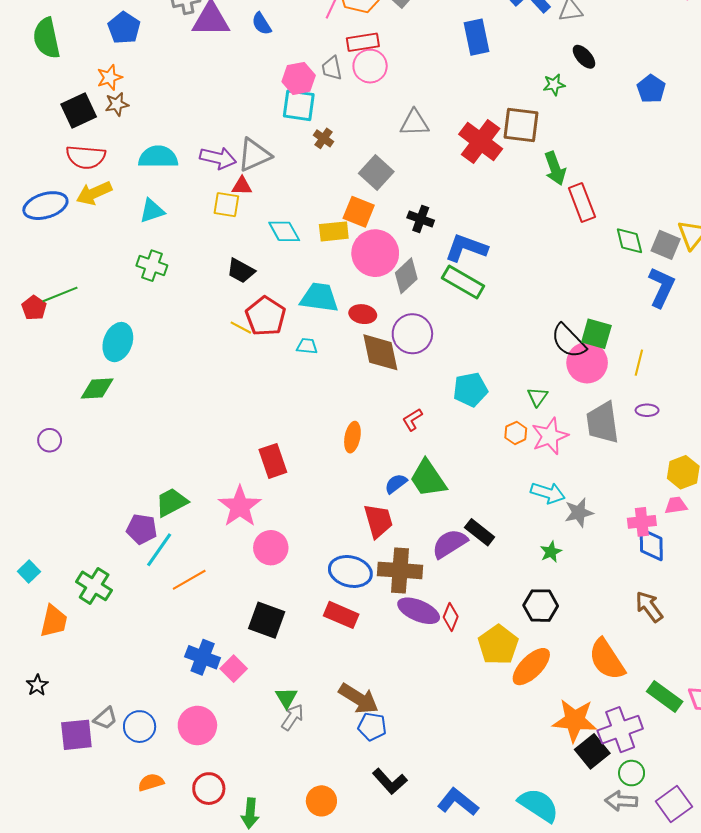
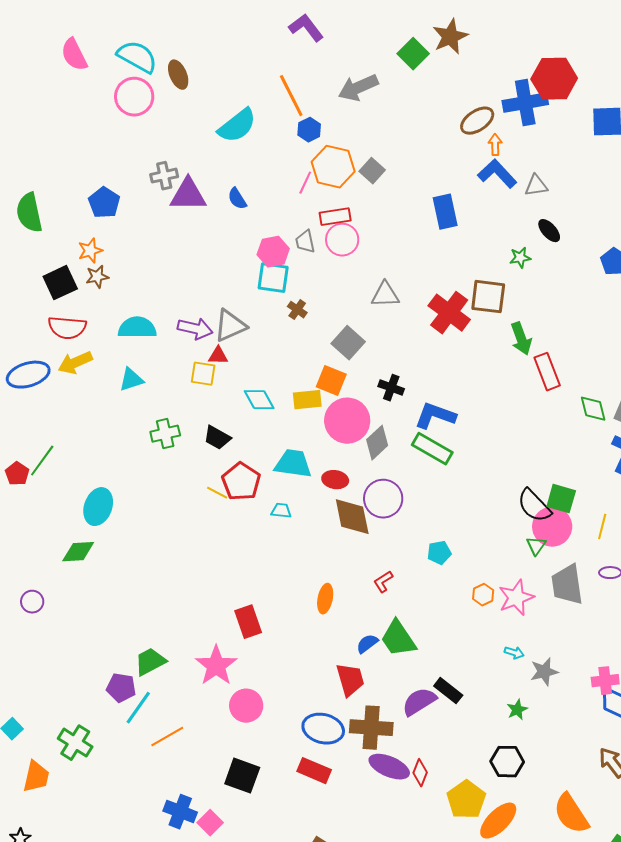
green cross: (152, 266) -> (165, 434), moved, turned -32
green line: (60, 294) -> (42, 461), turned -32
cyan pentagon: (470, 390) -> (439, 553), size x0.7
green triangle: (537, 397) -> (536, 546), moved
cyan arrow: (548, 493) -> (514, 653), size x0.6

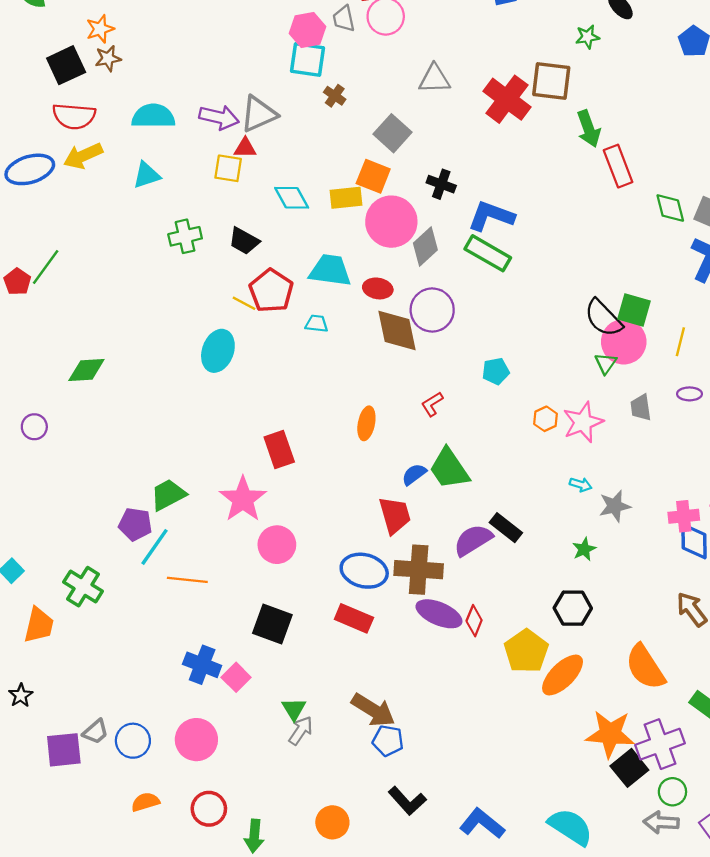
cyan ellipse: (98, 507) -> (218, 351), moved
gray trapezoid: (567, 585) -> (641, 407), size x0.6
orange line: (167, 737) -> (187, 580), turned 36

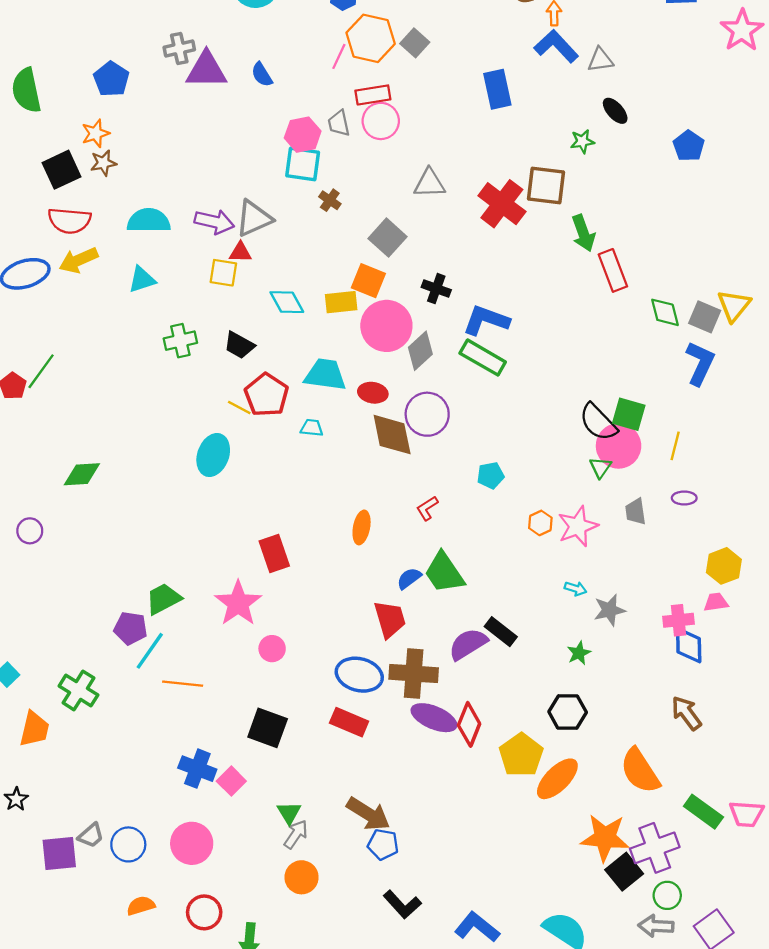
pink circle: (277, 545) -> (272, 649), size x0.7
red diamond: (474, 621) -> (469, 724), size x1.4
orange circle: (332, 822) -> (302, 877), moved

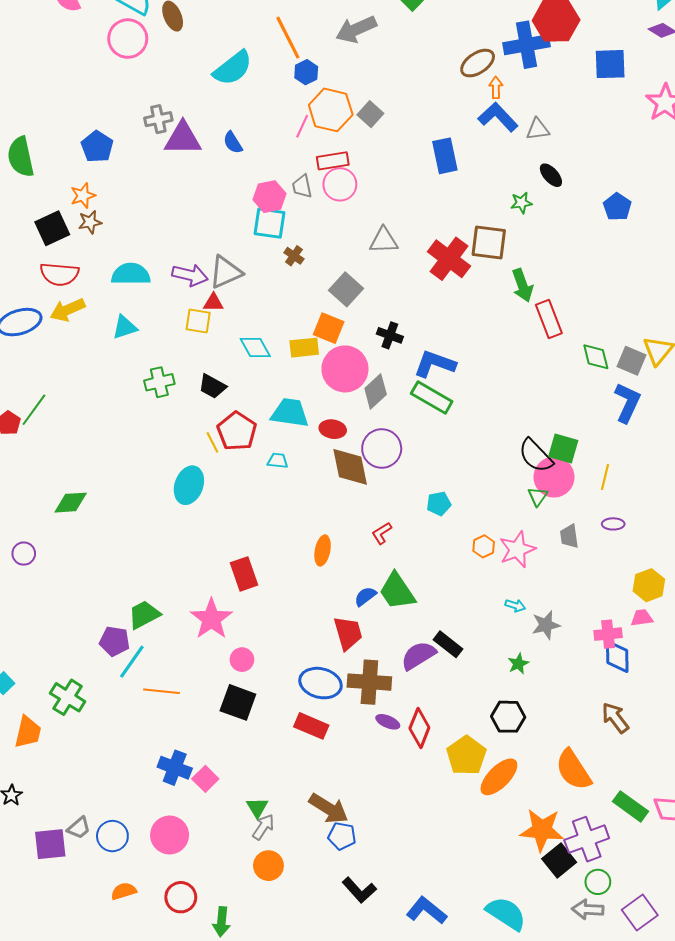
yellow line: (239, 407) -> (212, 442), turned 35
purple ellipse: (434, 718) -> (388, 722), size x0.6
black square: (268, 728) -> (238, 702), moved

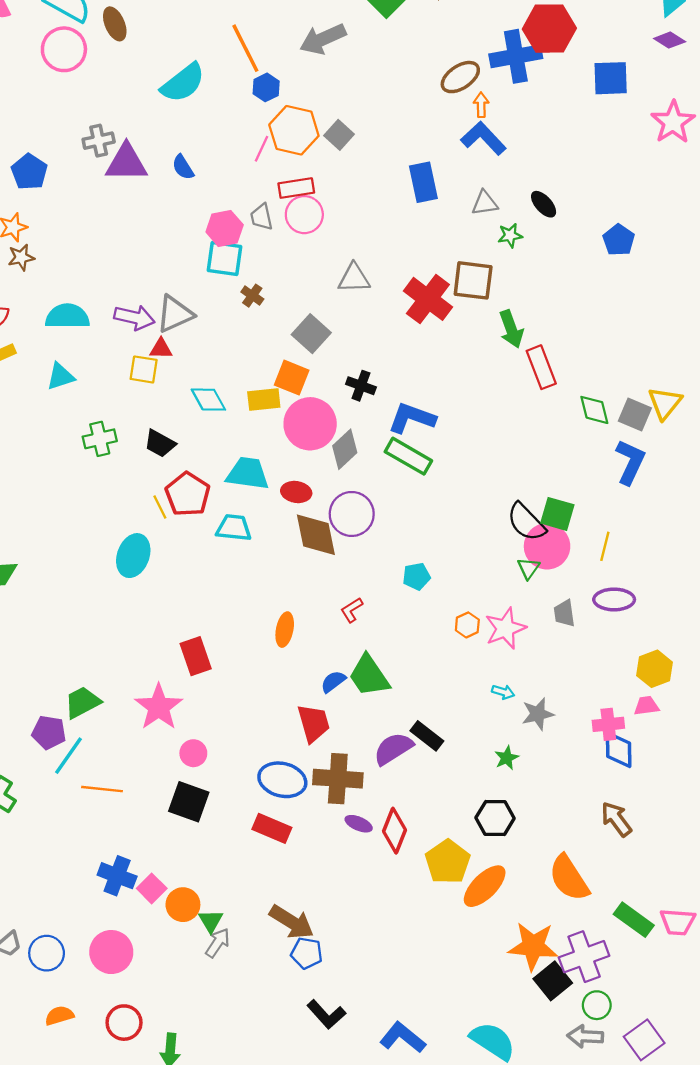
gray triangle: (538, 129) -> (485, 203), moved
cyan trapezoid: (278, 461) -> (234, 528), size x1.5
purple ellipse: (613, 524) -> (614, 599), size x1.6
orange circle: (268, 866) -> (183, 905), moved

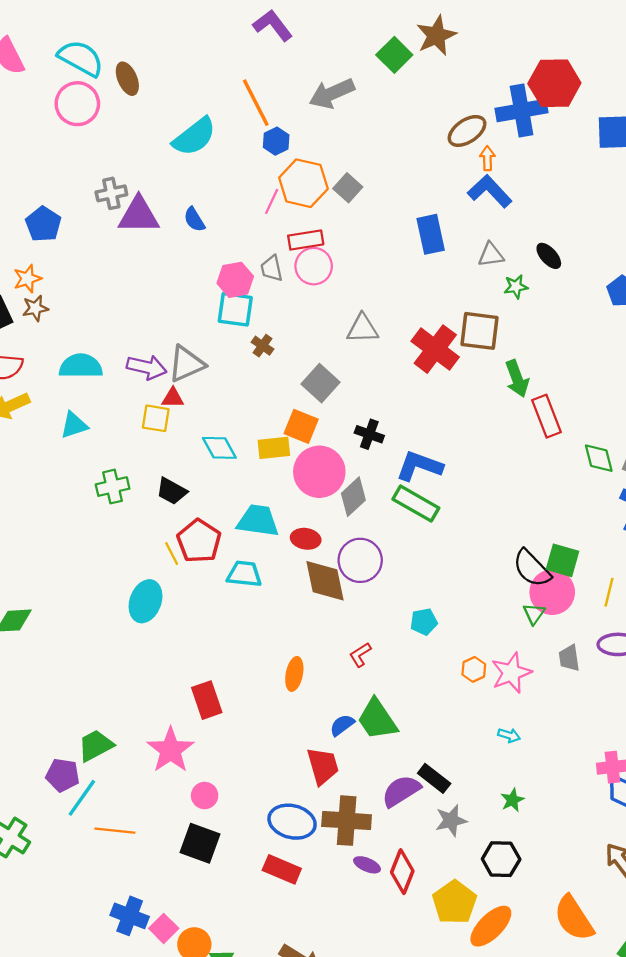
gray star: (538, 714) -> (451, 821), moved

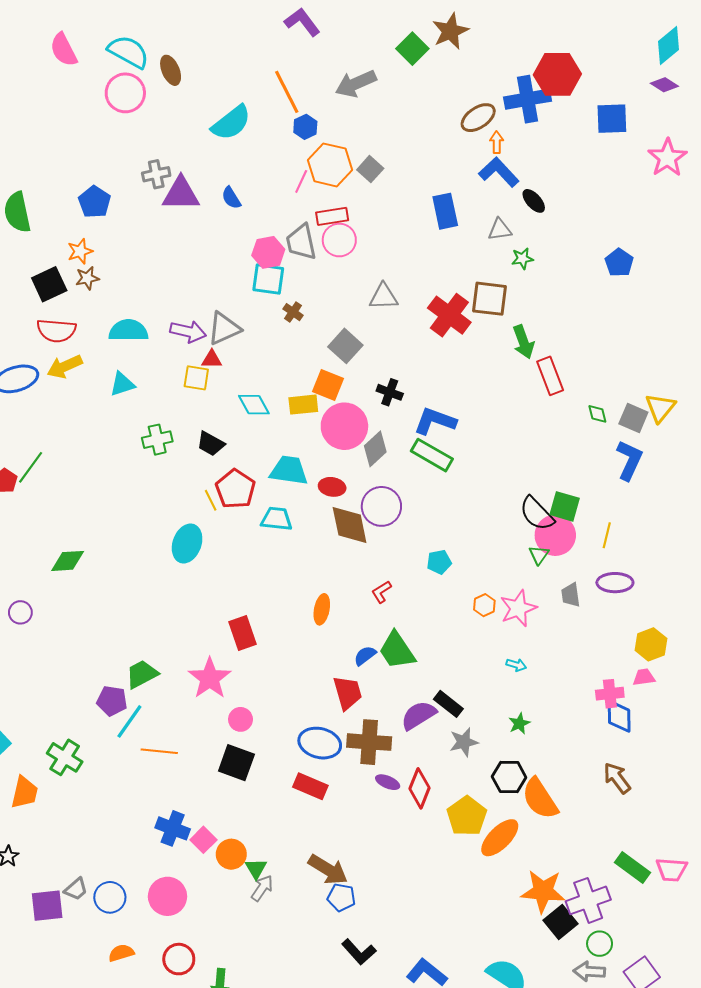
black ellipse: (549, 256) -> (534, 201), moved
gray trapezoid: (272, 268) -> (301, 242), size x1.5
green diamond: (599, 458) -> (597, 414), size x0.7
orange semicircle: (574, 918) -> (540, 799), moved

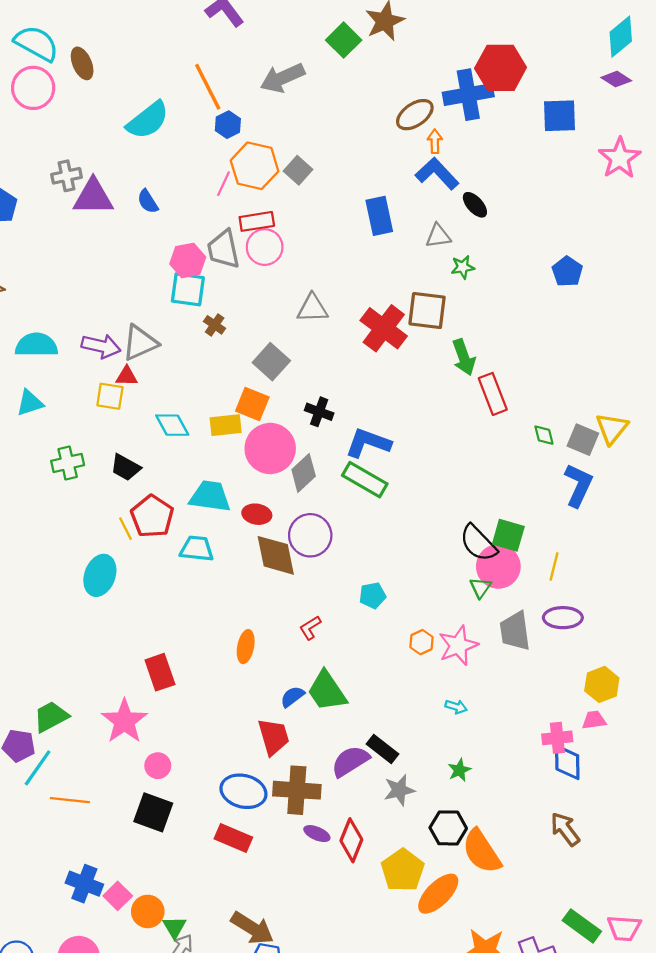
gray trapezoid: (571, 595) -> (515, 631), size x1.5

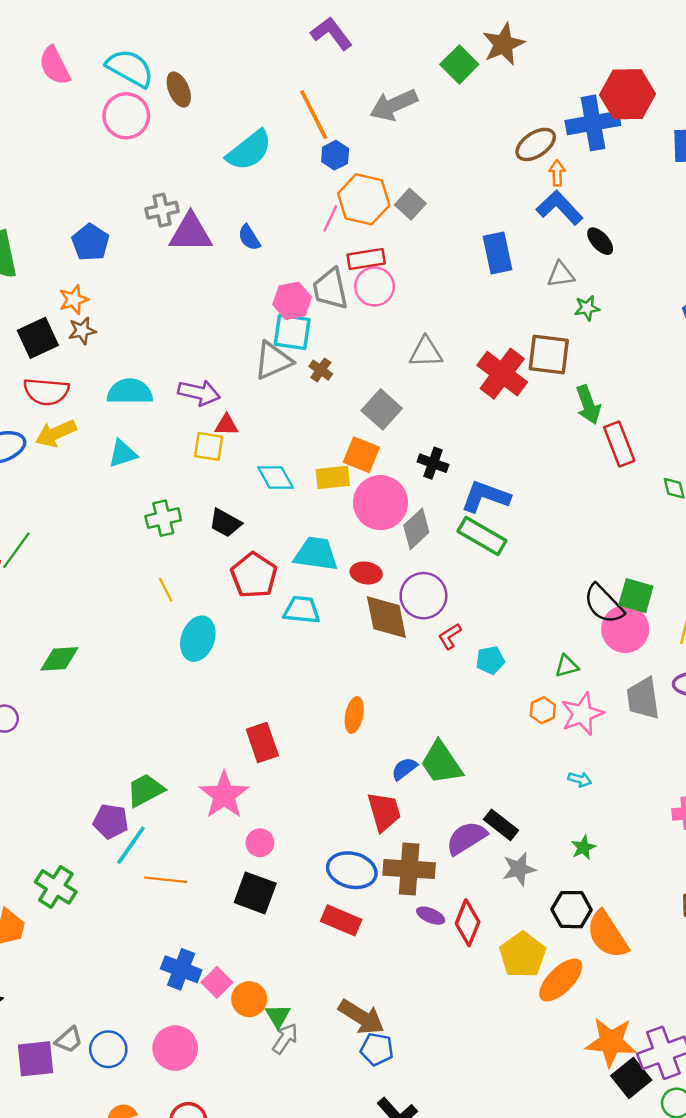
gray triangle: (140, 343) -> (273, 360), moved
yellow line: (125, 529) -> (166, 590), moved
green triangle: (481, 588) -> (567, 666), moved, turned 40
red L-shape: (310, 628) -> (450, 636), moved

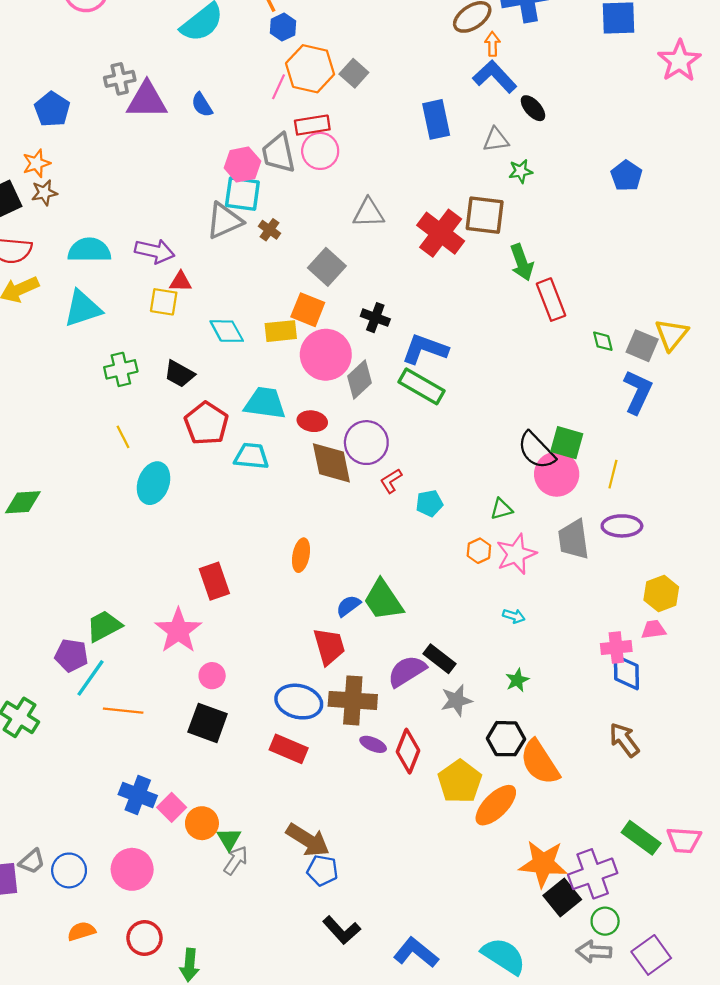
cyan triangle: (123, 454) -> (83, 309), size x1.4

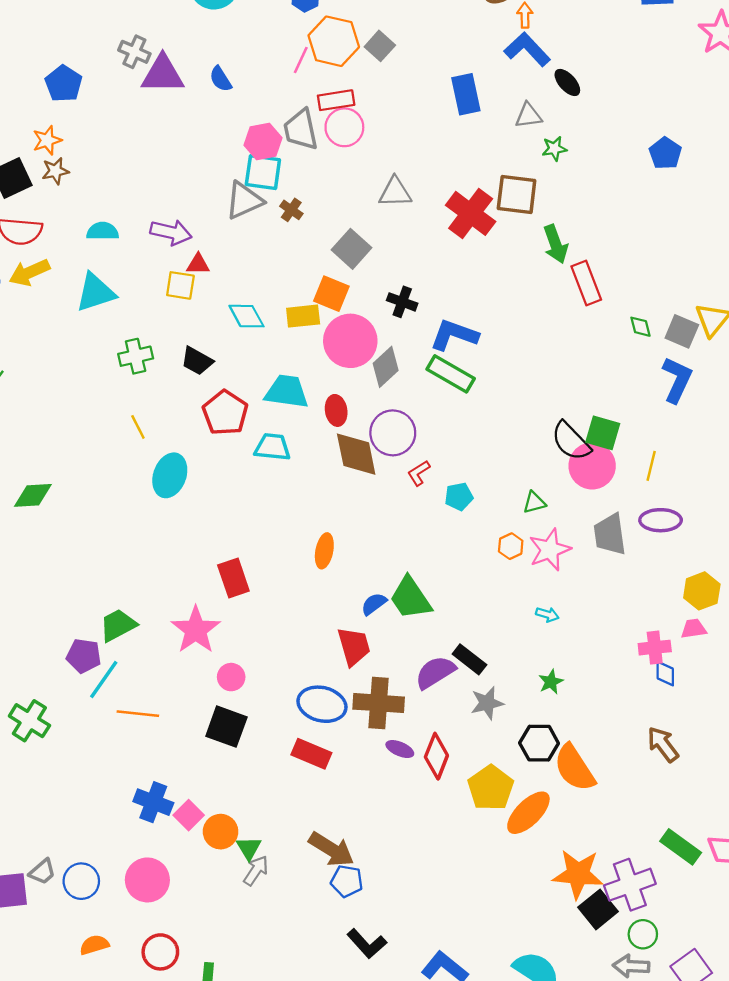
gray cross: (120, 79) -> (134, 52), turned 36
cyan semicircle: (89, 250) -> (103, 231), size x0.7
red ellipse: (312, 421) -> (336, 410), turned 72
blue diamond: (626, 672) -> (665, 674), size x0.7

